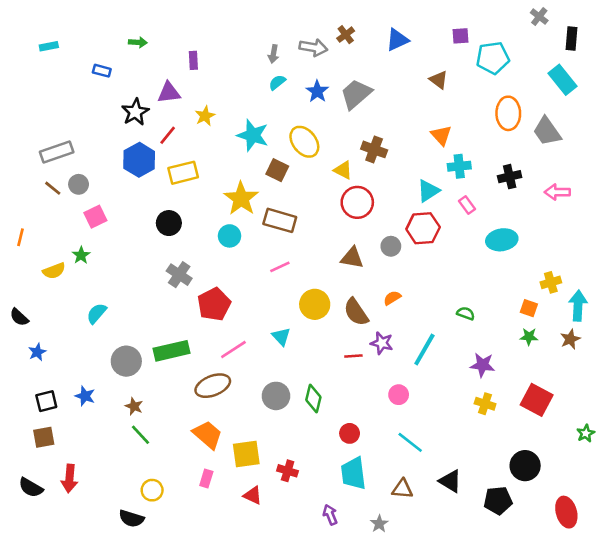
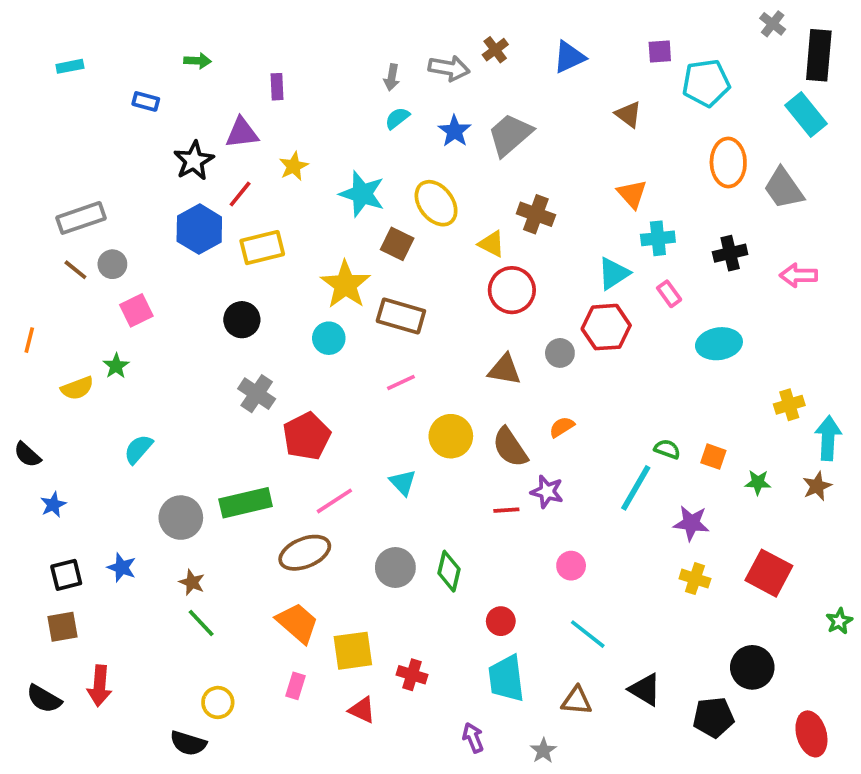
black rectangle: (572, 38) -> (819, 55), size x1.5
orange square: (529, 308) -> (713, 457), moved
cyan line: (424, 349) -> (636, 488), moved

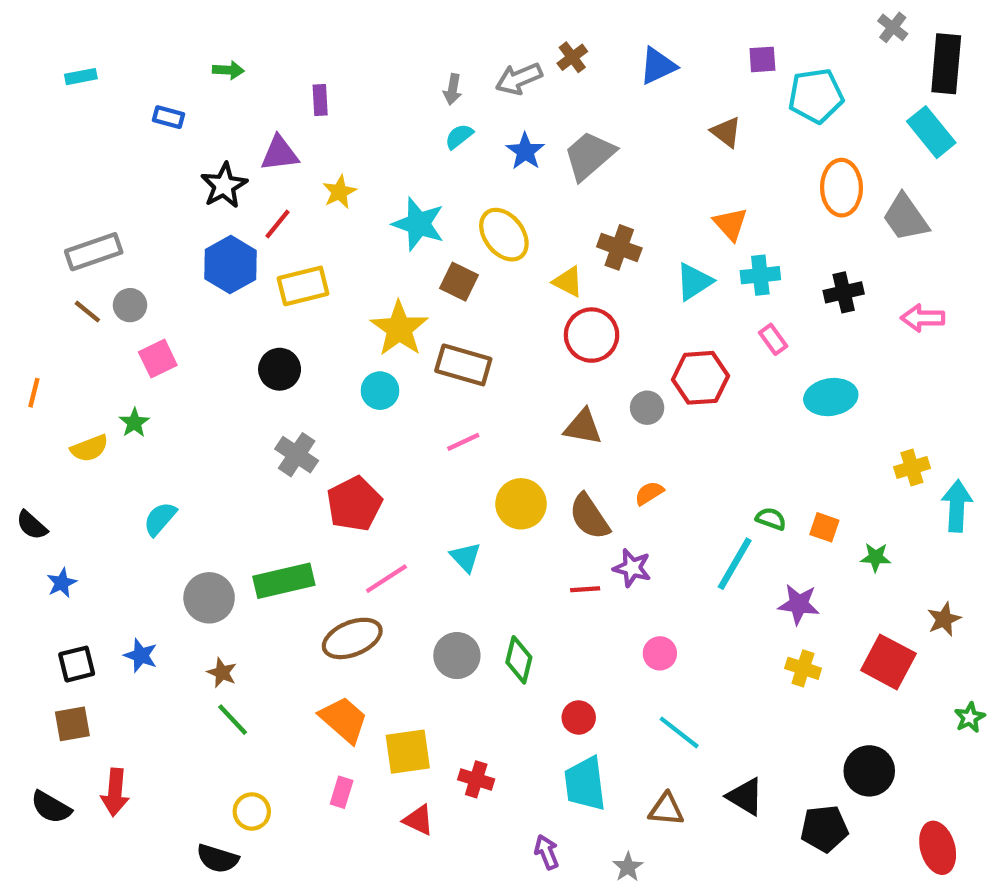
gray arrow: (449, 68) -> (519, 79), turned 147
cyan triangle: (614, 273) -> (694, 282), moved
brown star: (817, 486) -> (944, 619), moved

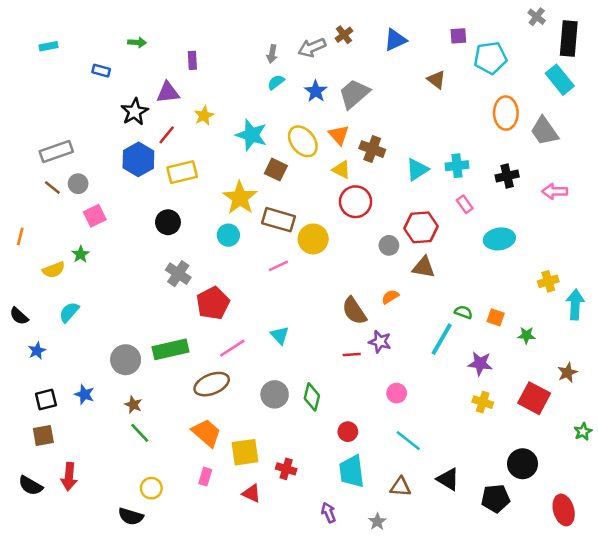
orange triangle: (730, 224) -> (339, 135), moved
brown triangle: (583, 427) -> (424, 267), moved
yellow circle: (521, 504) -> (313, 239), moved
cyan semicircle: (160, 519) -> (69, 312), moved

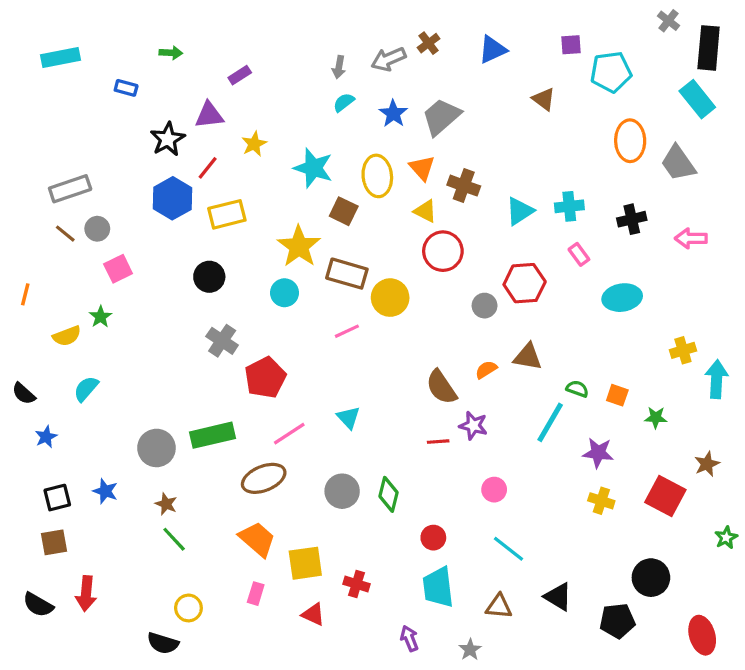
cyan rectangle: (49, 46) -> (60, 58), size x1.6
purple rectangle: (192, 60) -> (240, 75), turned 60
yellow ellipse: (303, 141) -> (377, 176), turned 32
brown triangle: (424, 267) -> (528, 357), moved

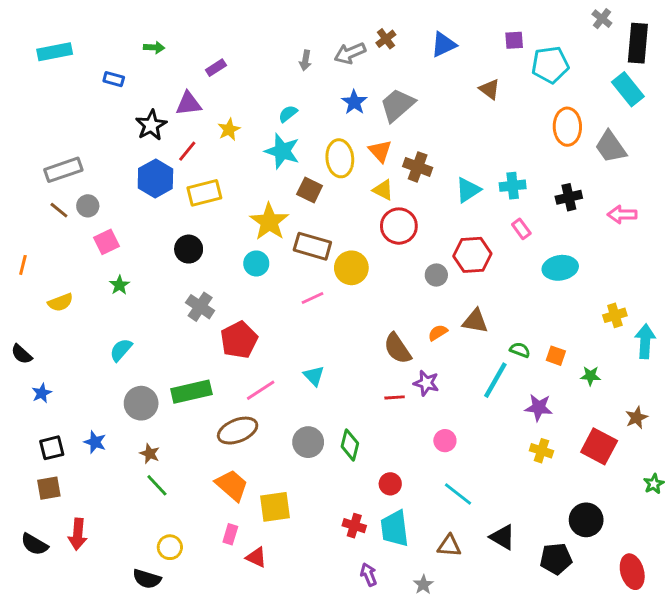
cyan semicircle: (344, 102) -> (288, 114), moved
green star: (100, 317) -> (119, 285), moved
cyan semicircle: (86, 389) -> (121, 350), moved
red cross: (356, 584) -> (354, 526), moved
red triangle: (313, 614) -> (256, 557), moved

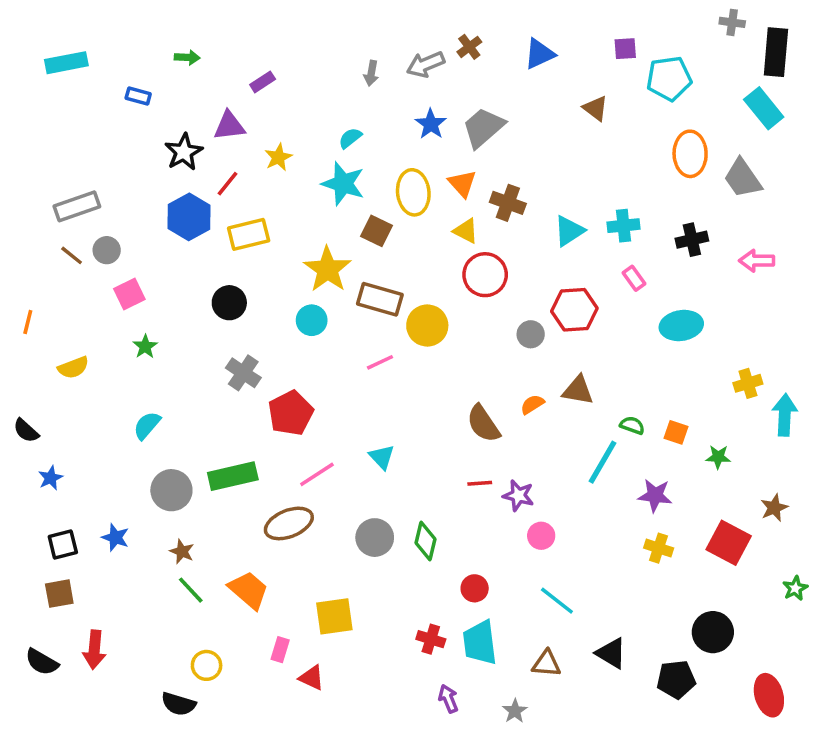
gray cross: (602, 19) -> (732, 22), turned -30
purple star: (426, 383) -> (518, 495), moved
orange trapezoid: (232, 485) -> (249, 590), moved

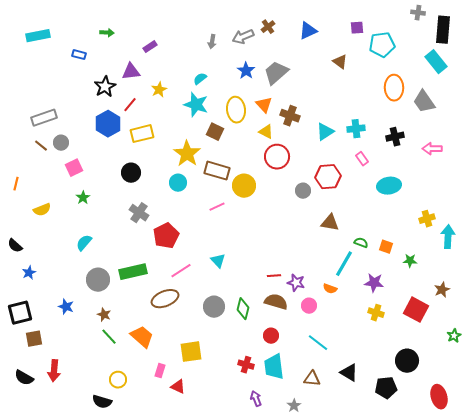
orange semicircle: (532, 404) -> (330, 289), moved, turned -128
brown semicircle: (483, 424) -> (276, 302), moved, turned 140
black square: (63, 545) -> (20, 313), moved, size x1.4

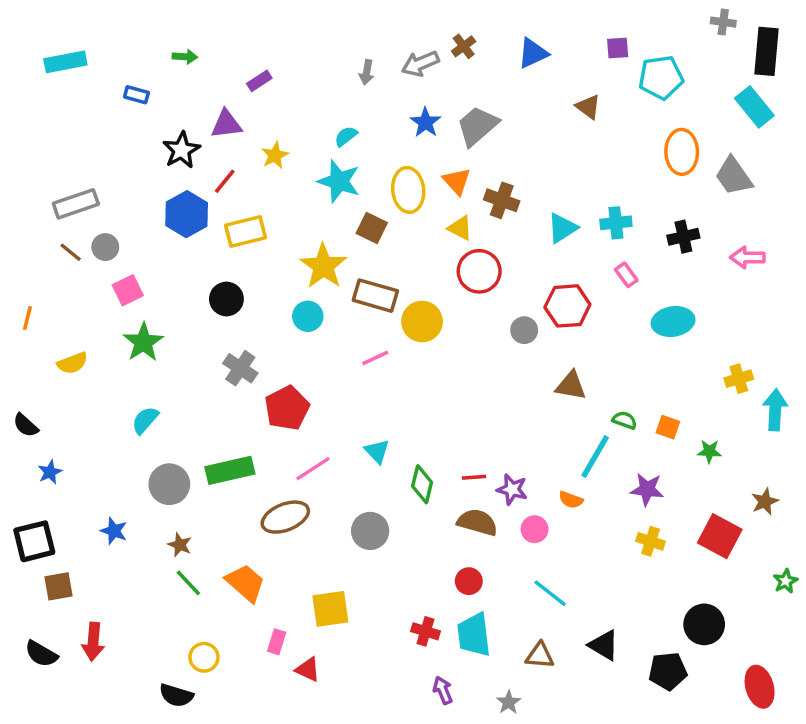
green star: (83, 198) -> (143, 342), size x1.6
green diamond: (243, 309) -> (422, 484), moved

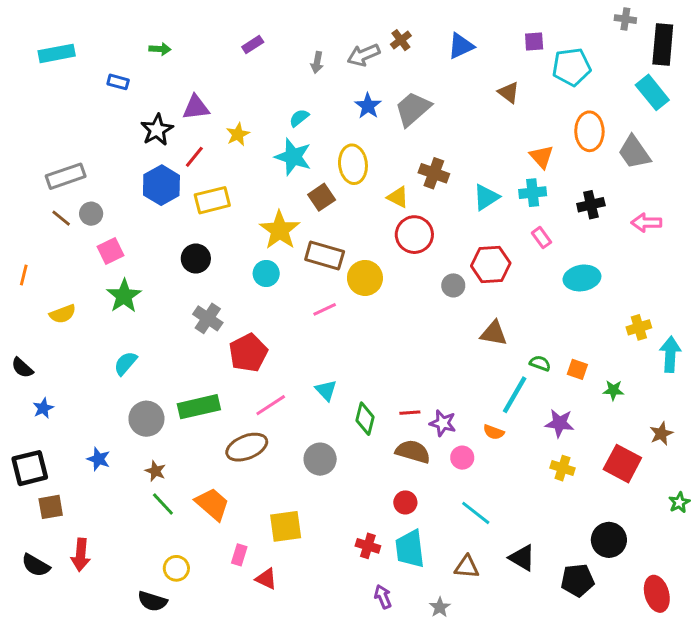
purple rectangle: (259, 81) -> (253, 45), moved
orange triangle: (457, 181) -> (542, 157), moved
brown square: (372, 228) -> (322, 197), turned 30

